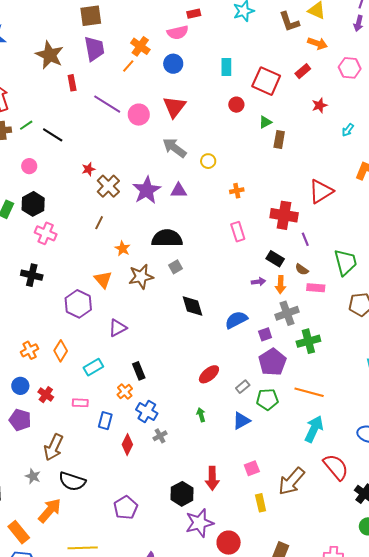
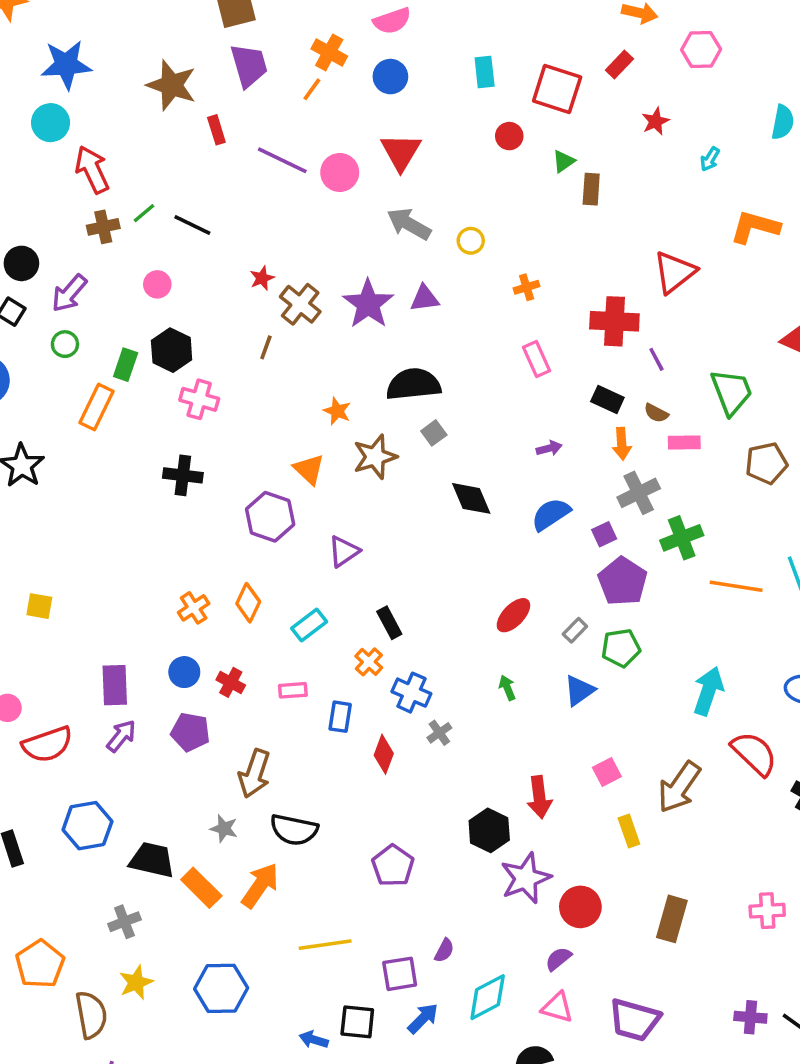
brown line: (99, 223) -> (266, 347), moved
purple arrow: (258, 282) -> (549, 448), moved
orange line: (309, 392) -> (736, 586), moved
orange rectangle: (19, 532) -> (201, 888), moved

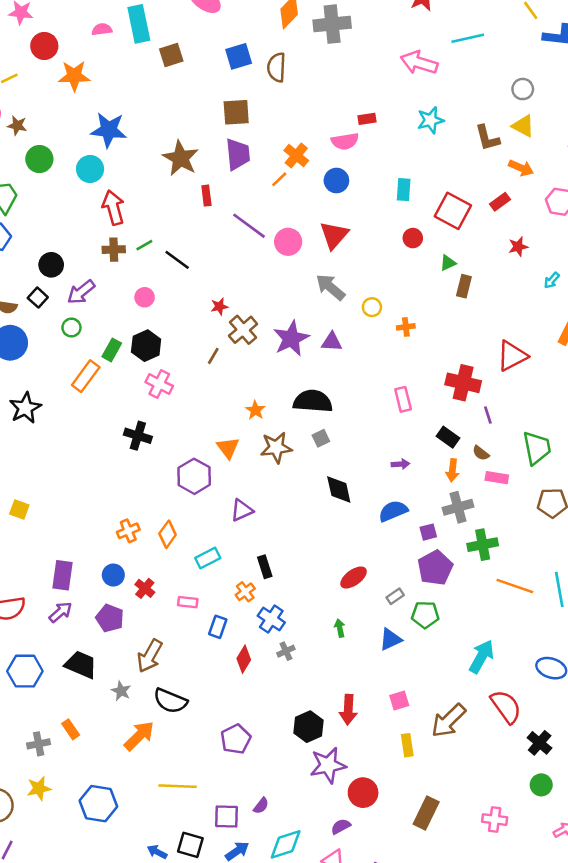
orange cross: (527, 287) -> (406, 327), moved
black trapezoid: (152, 860) -> (81, 665), moved
orange rectangle: (201, 888) -> (71, 729), moved, size x0.7

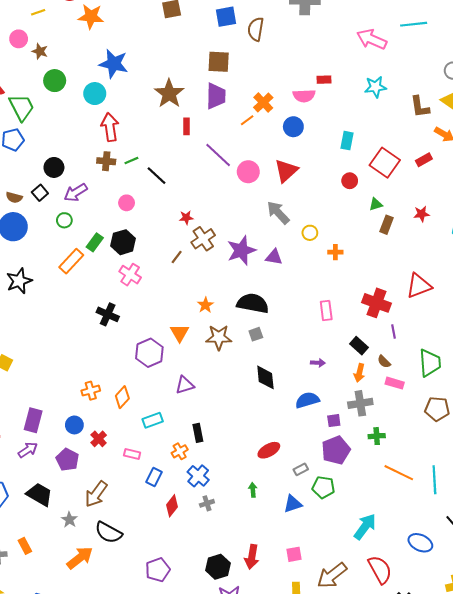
red star: (518, 247) -> (422, 214), moved
green cross: (483, 545) -> (377, 436), size x0.7

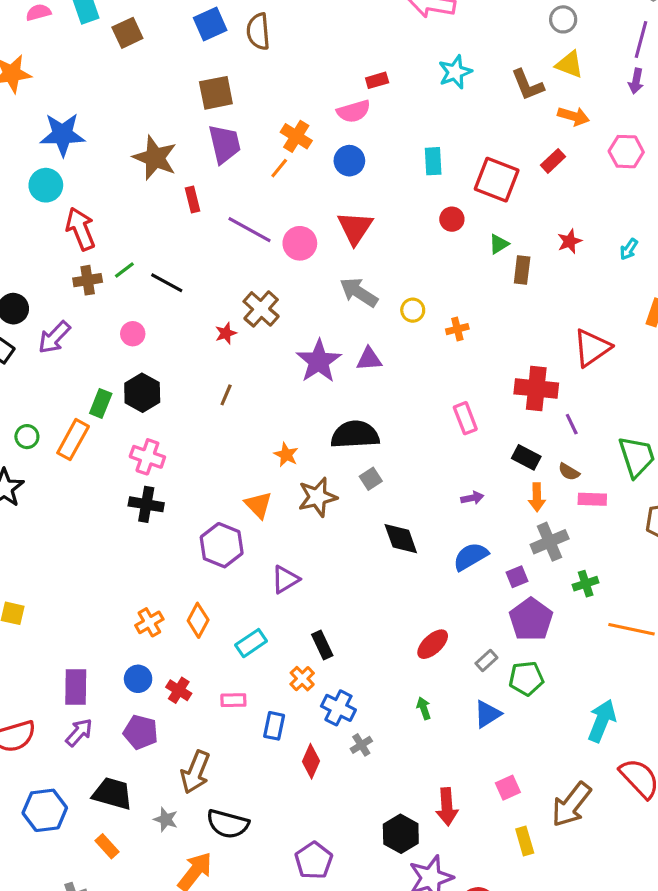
green circle: (64, 220) -> (27, 437), moved
brown cross: (203, 239) -> (261, 309), moved
pink cross: (130, 275) -> (147, 457), moved
orange rectangle: (25, 546) -> (107, 846), moved

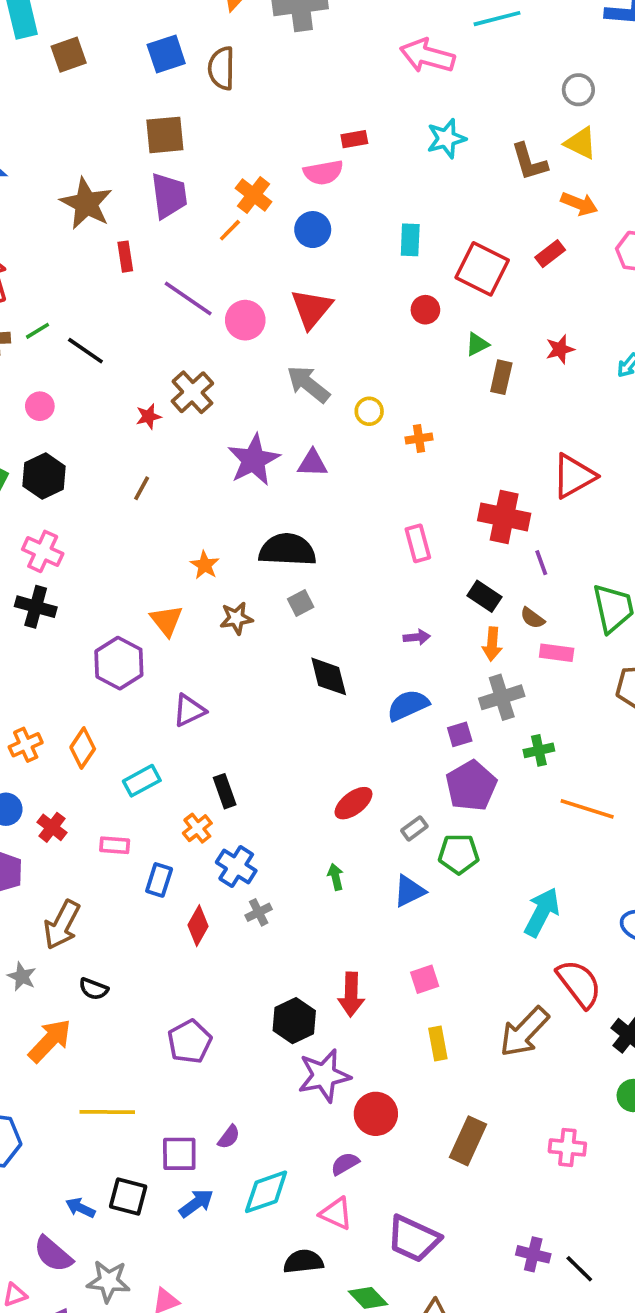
brown star: (317, 497) -> (236, 618), size x0.7
brown arrow: (571, 805) -> (524, 1032), moved
black semicircle: (228, 824) -> (94, 989), size x0.6

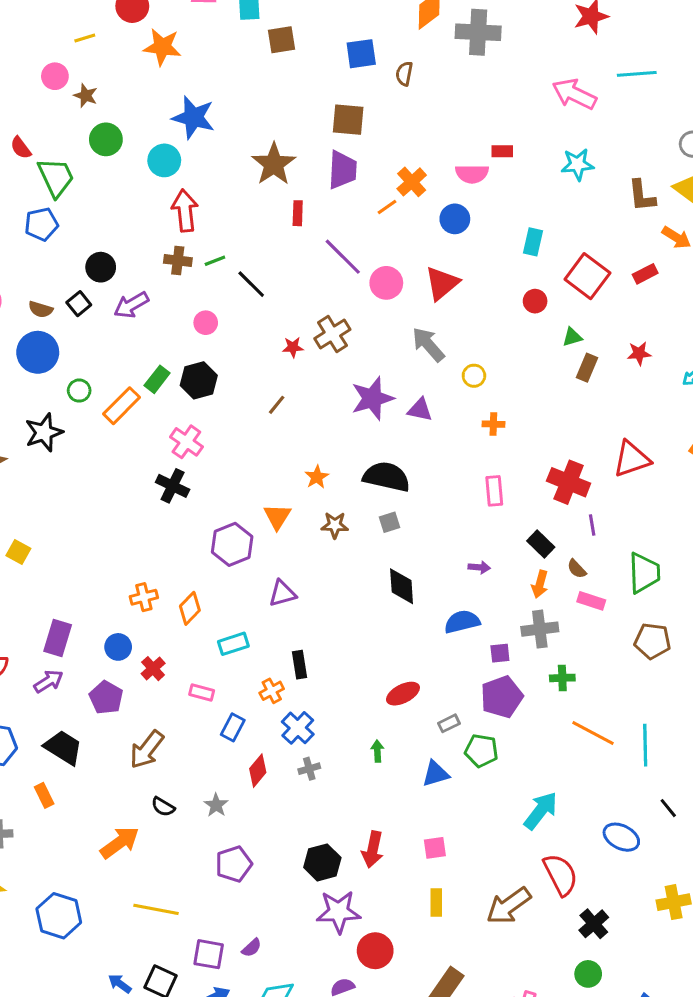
brown semicircle: (221, 68) -> (404, 74), size x0.7
orange cross: (419, 438) -> (493, 424), moved
gray star: (22, 977) -> (216, 805), moved

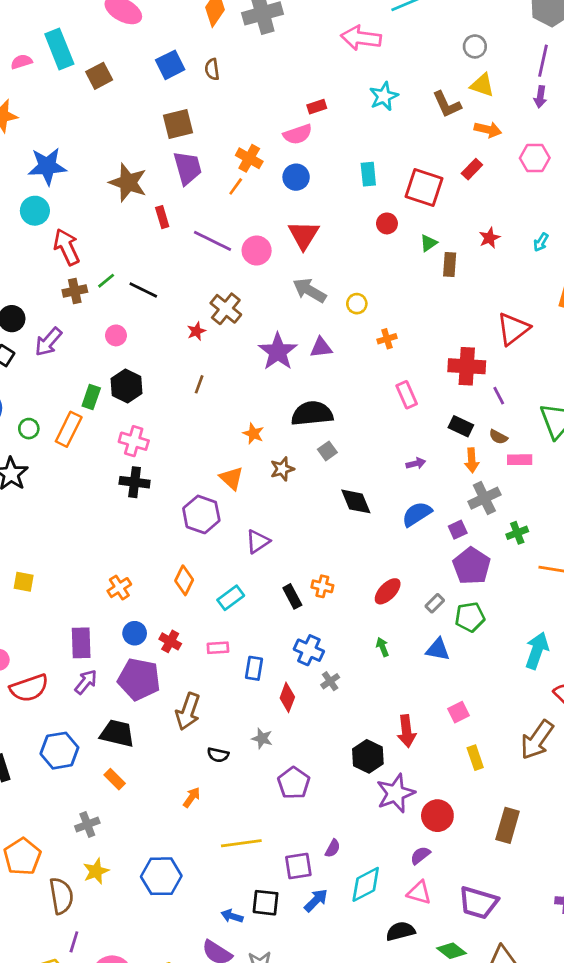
orange cross: (144, 597) -> (119, 588), moved
orange cross: (272, 691) -> (322, 586), moved, turned -30
purple pentagon: (106, 698) -> (139, 679), size x1.4
blue triangle: (436, 774) -> (438, 649), turned 45
orange arrow: (120, 843) -> (192, 797), size x0.6

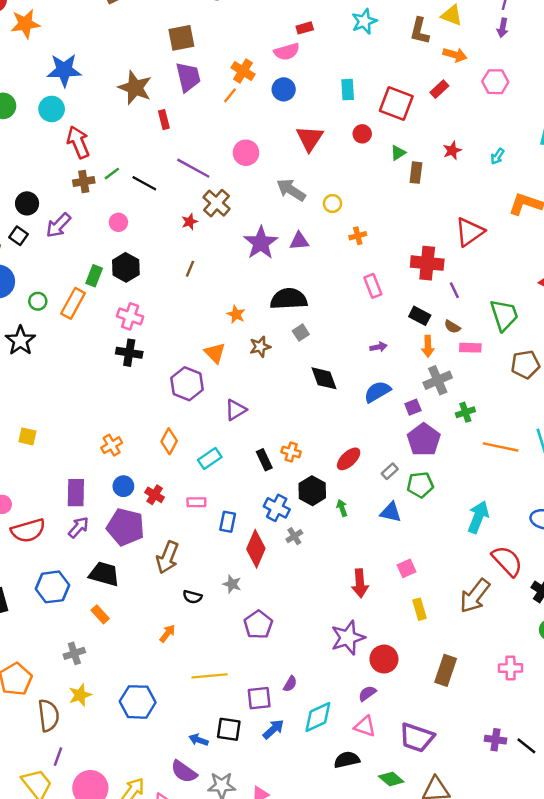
brown L-shape: (447, 104) -> (420, 31), turned 36
red triangle: (304, 235) -> (310, 138), moved
purple line: (213, 241) -> (193, 168), moved
red diamond: (287, 697) -> (256, 549), size x1.4
black hexagon: (368, 756) -> (312, 491), moved

